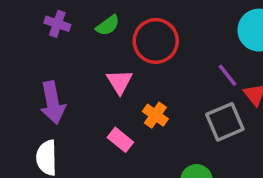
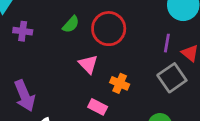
purple cross: (57, 24) -> (23, 31), moved
purple line: (228, 75) -> (167, 43), turned 60
purple arrow: (53, 103) -> (25, 96), moved

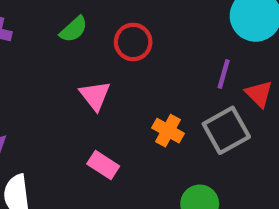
red circle: (109, 29) -> (133, 42), size x0.7
orange cross: (120, 83) -> (168, 131), moved

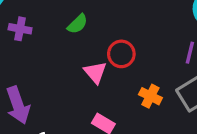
red circle: (133, 42) -> (121, 54), moved

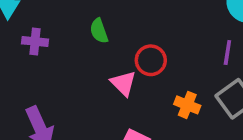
green semicircle: (78, 24) -> (99, 31), turned 120

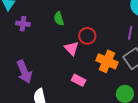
orange cross: (187, 105) -> (107, 61), size x1.5

